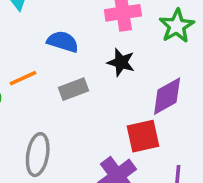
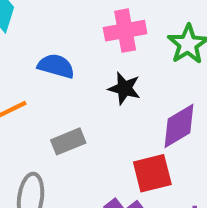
gray rectangle: (73, 89) -> (68, 141), moved

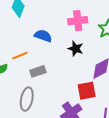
gray rectangle: (68, 141) -> (38, 71), moved

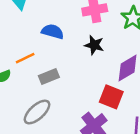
red square: (87, 91) -> (111, 97), turned 36
gray ellipse: (27, 99) -> (37, 112), turned 40

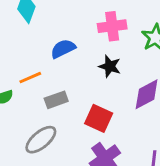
blue semicircle: (53, 32) -> (63, 49), turned -45
red square: (111, 97) -> (99, 118), moved

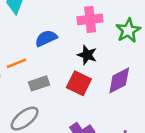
red square: (99, 118) -> (79, 83), moved

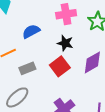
red square: (79, 83) -> (60, 66), turned 30

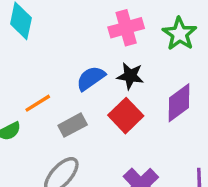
blue semicircle: (31, 31) -> (91, 78), moved

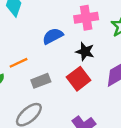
blue semicircle: (91, 78) -> (53, 36), moved

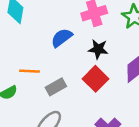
orange line: (19, 63) -> (30, 71), turned 36

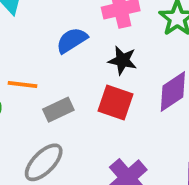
red square: (96, 79) -> (116, 102), turned -30

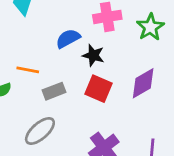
black star: (123, 60) -> (93, 55), moved

